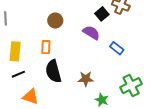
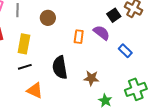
brown circle: (55, 21) -> (48, 18), moved
orange rectangle: (46, 47) -> (79, 37), moved

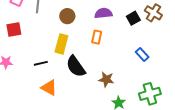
purple semicircle: (102, 33) -> (103, 13), moved, turned -48
yellow rectangle: (24, 44) -> (61, 44), moved
black semicircle: (60, 67) -> (76, 66), turned -30

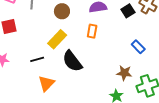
yellow rectangle: (61, 44) -> (57, 39), turned 30
brown star: (106, 79) -> (124, 73), moved
orange triangle: (49, 88) -> (46, 83), turned 48

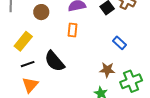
yellow rectangle: (57, 39) -> (23, 41), moved
black line: (37, 59) -> (28, 64), moved

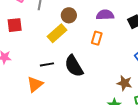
yellow rectangle: (23, 41) -> (57, 33), moved
orange triangle: (30, 85) -> (35, 84), moved

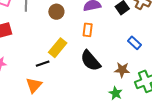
yellow rectangle: (57, 33) -> (58, 48), moved
black semicircle: (74, 66) -> (90, 61), moved

